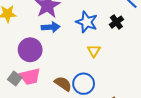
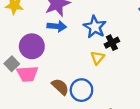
black cross: (116, 22) -> (112, 43), moved
gray square: (15, 79) -> (12, 64), moved

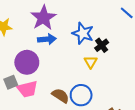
gray square: (12, 64) -> (11, 82), turned 32

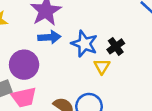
blue star: (83, 33) -> (84, 44), moved

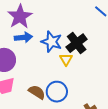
black cross: (116, 46) -> (77, 43), size x1.5

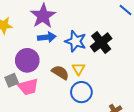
yellow triangle: (66, 59) -> (79, 69), moved
brown semicircle: (37, 92) -> (60, 72), moved

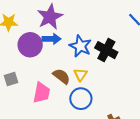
black cross: (101, 42) -> (106, 50), turned -30
purple circle: (27, 60) -> (30, 45), moved
pink trapezoid: (28, 87) -> (41, 93), moved, turned -70

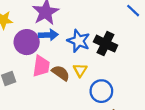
pink trapezoid: (41, 93) -> (41, 66), moved
blue circle: (81, 99) -> (101, 91), moved

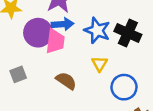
pink trapezoid: (41, 66) -> (55, 41), moved
brown semicircle: (61, 73) -> (66, 81), moved

